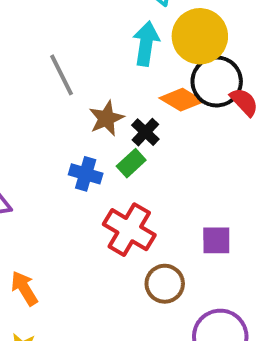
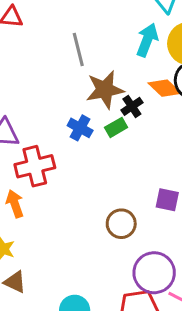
brown star: (106, 118) -> (105, 90), size x1.4
red cross: (129, 230) -> (35, 166), moved, turned 33

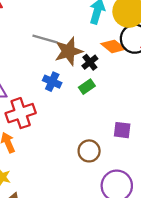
gray line: (78, 49) -> (45, 39), moved, turned -55
green rectangle: (116, 127) -> (87, 87), moved

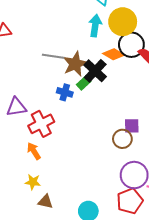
black cross: (90, 62) -> (95, 71), size x1.6
green rectangle: (87, 87) -> (84, 83), moved
brown circle: (89, 151) -> (122, 139), moved

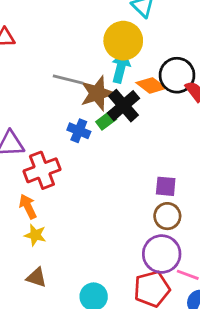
yellow circle: (123, 22) -> (123, 41), moved
cyan arrow: (95, 26) -> (121, 67), moved
brown circle: (122, 139) -> (167, 216), moved
yellow star: (33, 182) -> (35, 235), moved

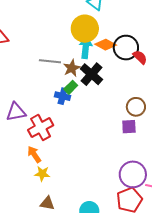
orange diamond: (151, 85) -> (106, 45), moved
brown star: (97, 93) -> (72, 68), size x0.7
green rectangle: (106, 120) -> (71, 87), moved
brown circle: (167, 216) -> (136, 107), moved

